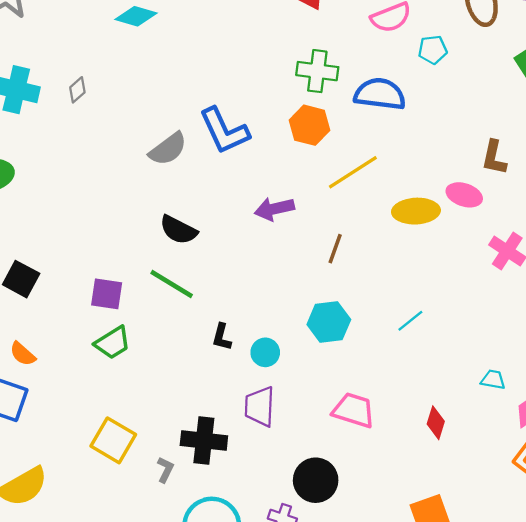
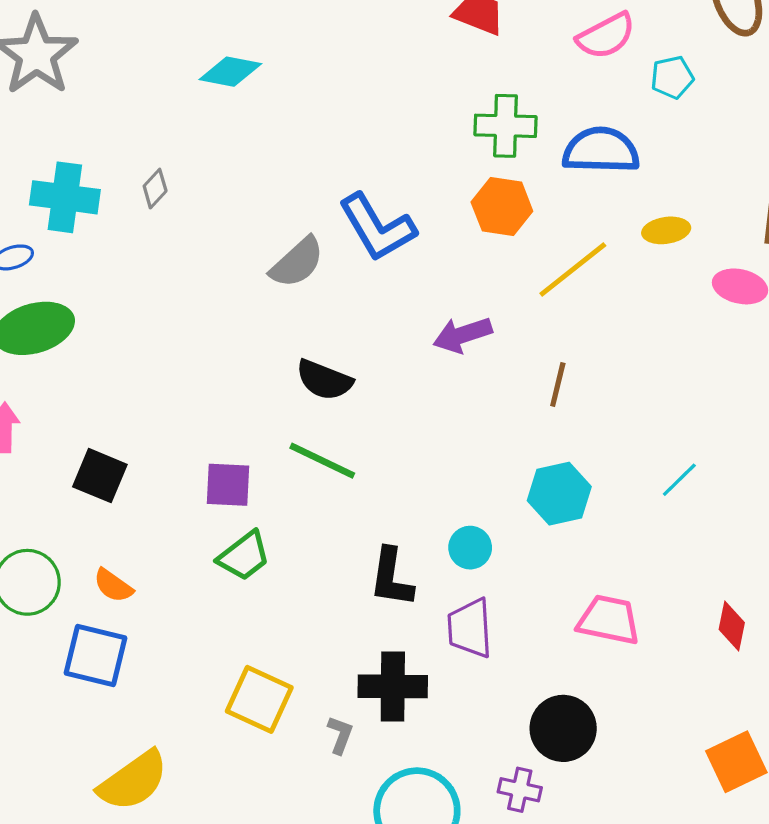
yellow ellipse: (416, 211) -> (666, 230), moved, size x0.7
black L-shape: (222, 337) -> (391, 577), moved, size x1.5

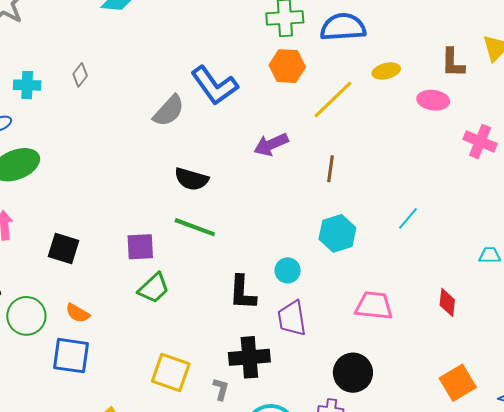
cyan cross: (65, 197) -> (27, 85), size x0.7

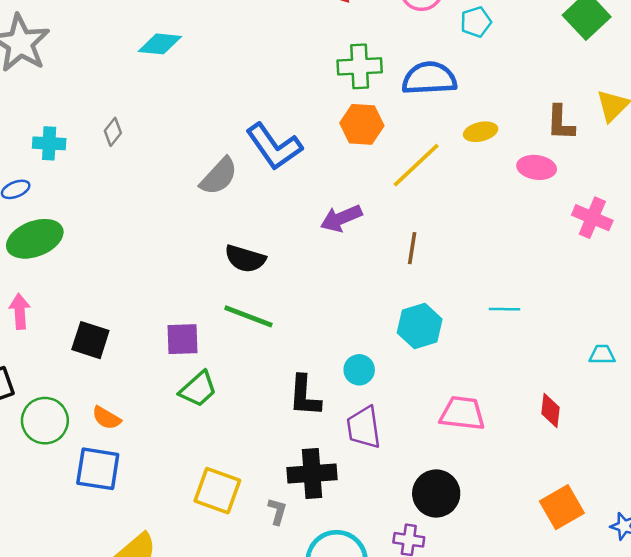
cyan line: (408, 218) -> (505, 309), turned 50

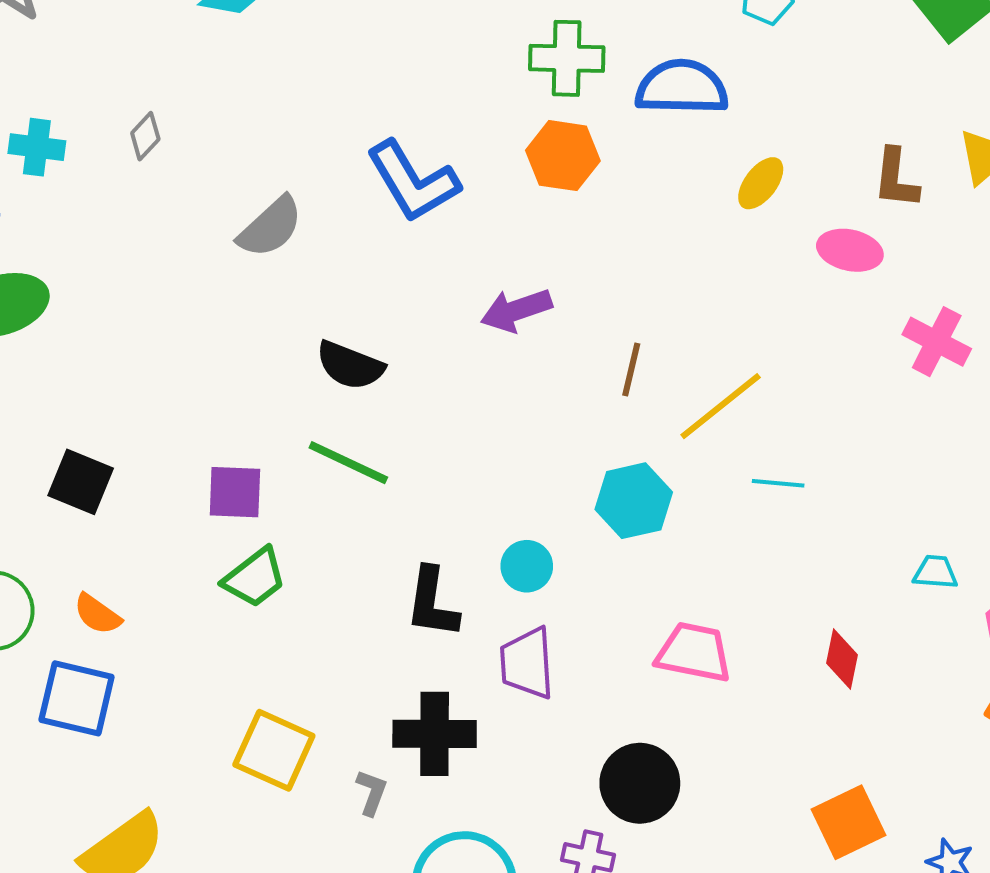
yellow ellipse: (481, 132) -> (761, 183), turned -44
yellow line: (416, 165) -> (721, 406), moved
gray semicircle: (219, 176) -> (270, 227), moved

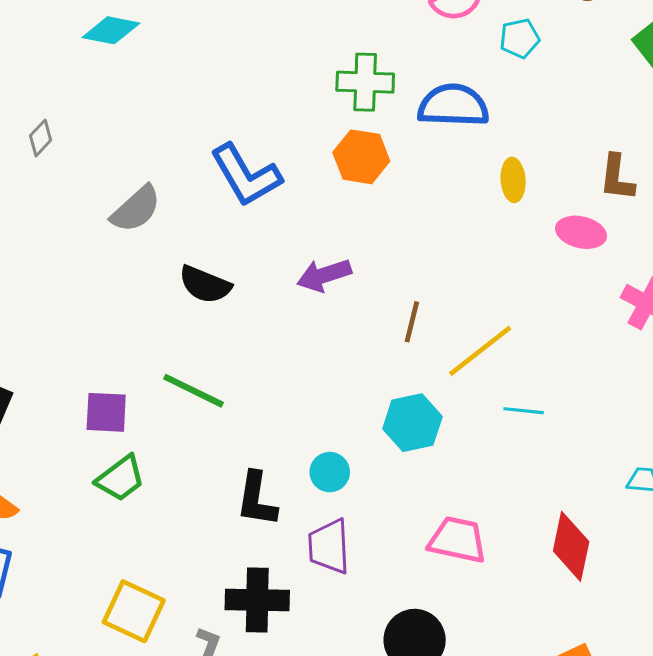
yellow ellipse: (761, 183) -> (513, 180), turned -42
black semicircle: (350, 365) -> (205, 285), moved
red diamond: (842, 659) -> (571, 546), size x1.5

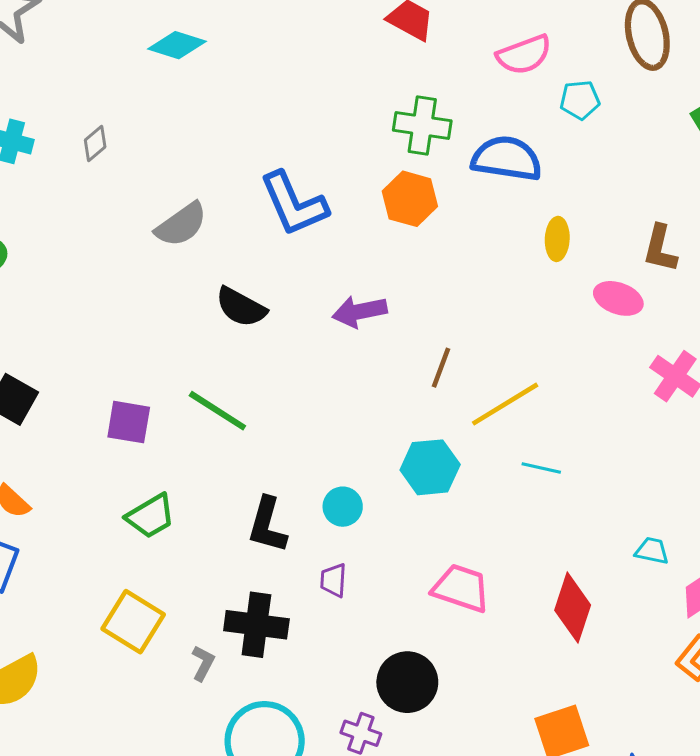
green trapezoid: (120, 478) -> (151, 516), moved
purple trapezoid: (329, 547) -> (333, 580), size x0.6

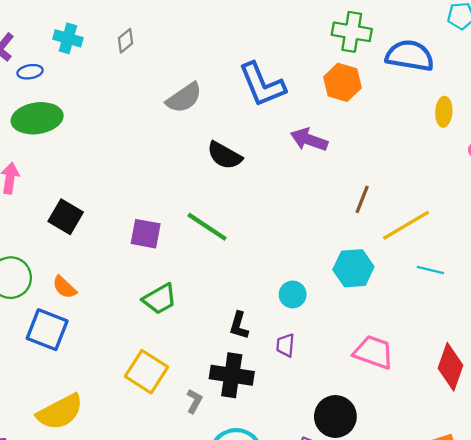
purple arrow: (360, 311) -> (309, 140), moved, turned 30
black L-shape: (267, 525) -> (239, 326), moved, size x0.7

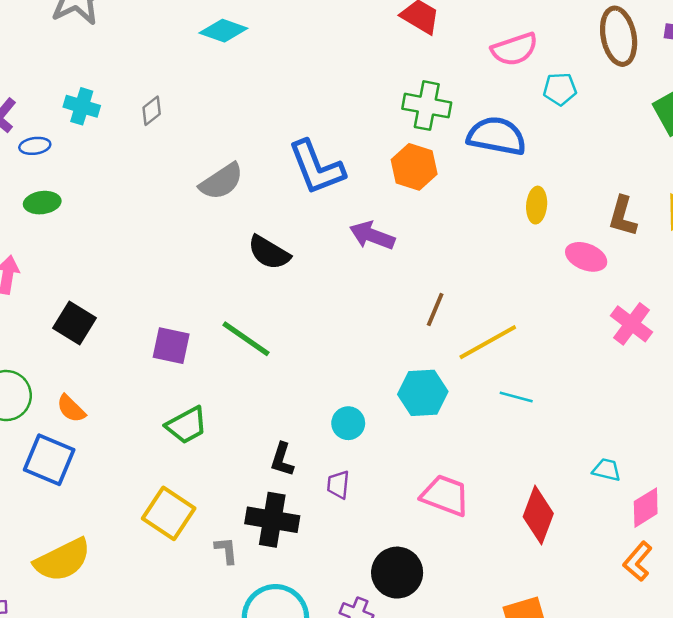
green ellipse: (37, 118) -> (42, 203), size x0.6
gray L-shape: (194, 401) -> (226, 550), turned -35

